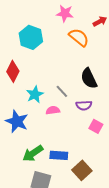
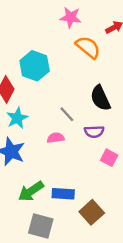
cyan hexagon: (31, 37) -> (35, 66), moved
cyan star: (35, 94) -> (17, 118), moved

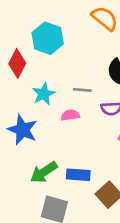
gray line: (67, 114) -> (82, 90), turned -42
cyan star: (17, 118) -> (44, 94), moved

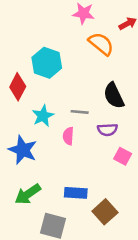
pink semicircle: (70, 115) -> (68, 136), turned -78
green arrow: (44, 172) -> (28, 194), moved

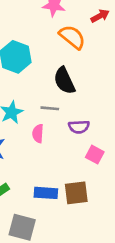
black semicircle: (114, 96) -> (64, 81), moved
brown square: (105, 212) -> (76, 193), moved, turned 35

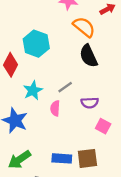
black semicircle: (64, 81) -> (89, 56), moved
gray line: (50, 108) -> (65, 87), turned -40

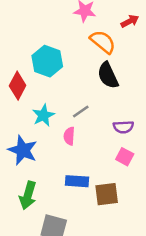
purple semicircle: (90, 103) -> (123, 127), moved
blue rectangle: (62, 158) -> (77, 181), moved
green arrow: (19, 160) -> (28, 195), turned -40

